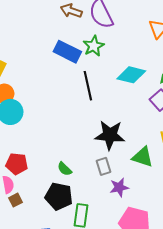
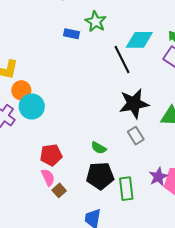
blue rectangle: (67, 52) -> (72, 34), size x0.6
black line: (88, 86) -> (122, 59), moved
purple star: (119, 187) -> (158, 177), moved

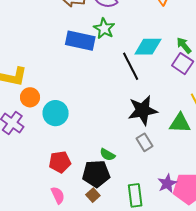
blue rectangle: (72, 34) -> (80, 41), size x1.8
cyan circle: (32, 107) -> (56, 113), moved
black pentagon: (100, 176) -> (96, 174), moved
pink semicircle: (48, 177) -> (58, 195), moved
brown square: (59, 190) -> (93, 195), moved

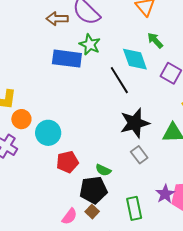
green arrow: (184, 45) -> (155, 40), moved
cyan diamond: (148, 47) -> (135, 59), turned 76
red pentagon: (60, 162) -> (67, 162), moved
pink semicircle: (58, 195) -> (70, 216), moved, turned 66

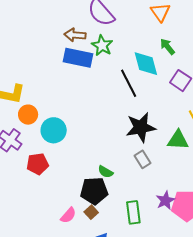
brown arrow: (57, 19) -> (75, 35), moved
red pentagon: (67, 162) -> (38, 164), moved

